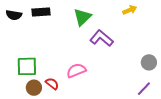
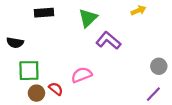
black semicircle: (14, 15) -> (15, 43), moved

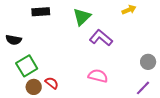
green square: (29, 71) -> (27, 66), turned -30
pink semicircle: (82, 75) -> (98, 76), moved, turned 36

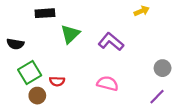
green triangle: (82, 17) -> (70, 34), moved
red semicircle: (52, 83) -> (57, 81), moved, turned 144

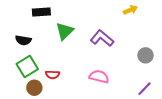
black semicircle: (15, 44) -> (23, 40), moved
gray circle: (163, 68) -> (146, 55), moved

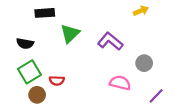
gray circle: (146, 55) -> (144, 63), moved
pink semicircle: (99, 77) -> (120, 83), moved

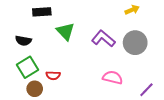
green triangle: (70, 34) -> (65, 31), turned -30
gray circle: (144, 63) -> (135, 43), moved, size x1.5

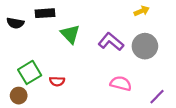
black semicircle: (23, 41) -> (15, 23), moved
brown circle: (35, 89) -> (19, 96), moved

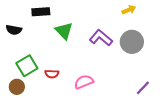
black semicircle: (15, 23) -> (14, 30), moved
pink semicircle: (121, 83) -> (84, 82), moved, turned -36

